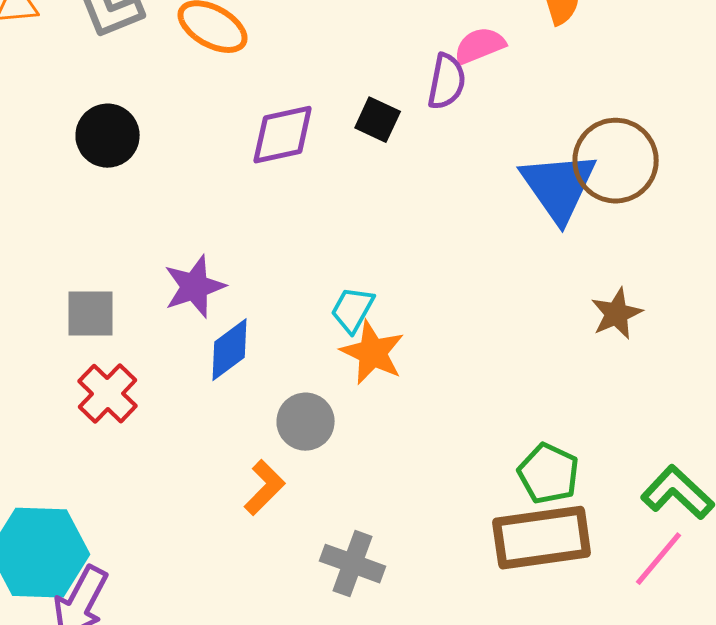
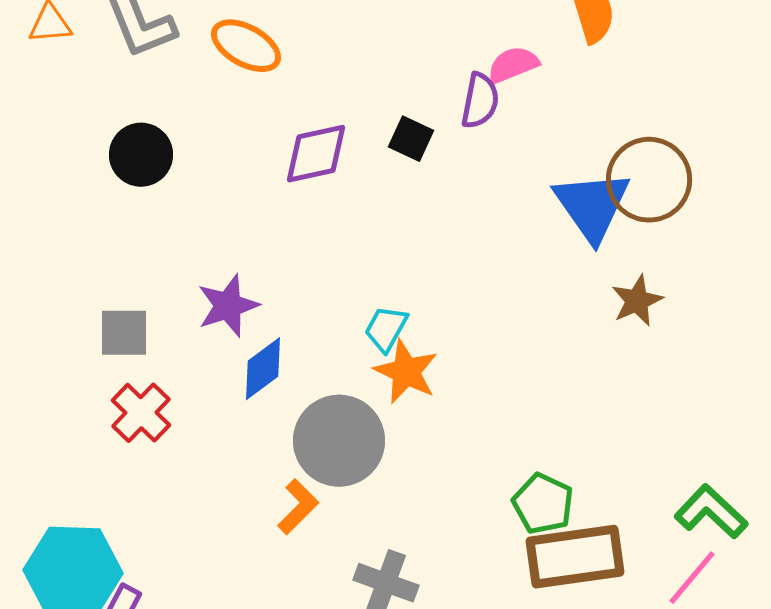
brown star: (617, 314) -> (637, 301), moved
gray circle: (306, 422) -> (339, 441), size x1.6
green pentagon: (549, 474) -> (543, 504), moved

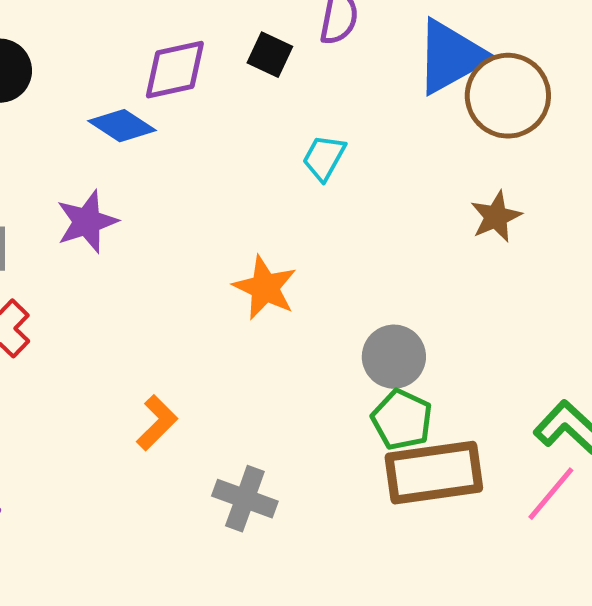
blue triangle: (592, 206) -> (451, 57), moved, turned 36
cyan trapezoid: (386, 329) -> (324, 158), moved
blue diamond: (263, 369) -> (122, 126), moved, turned 70
gray circle: (339, 441) -> (394, 357), moved, size x0.7

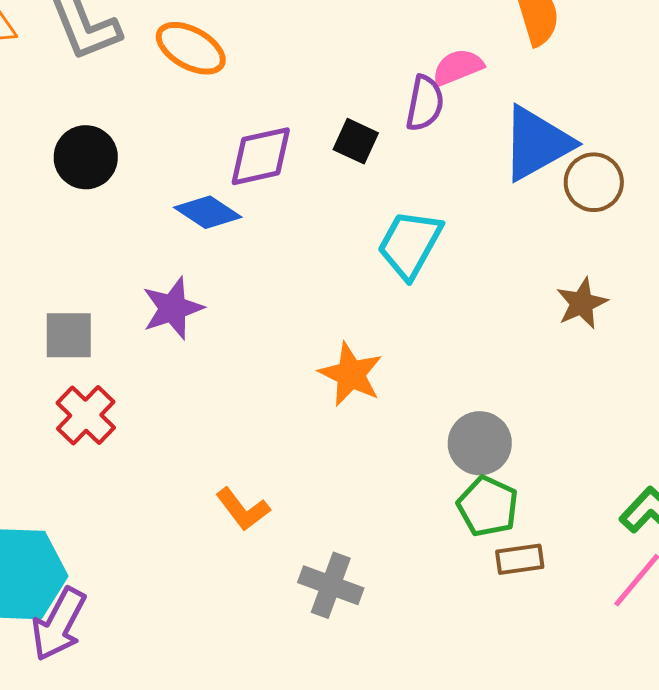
brown circle: (508, 96) -> (594, 182), size x0.7
cyan trapezoid: (324, 158) -> (410, 244), size x1.5
orange L-shape: (157, 423) -> (243, 509), turned 98
brown rectangle: (434, 473) -> (520, 559), size x0.5

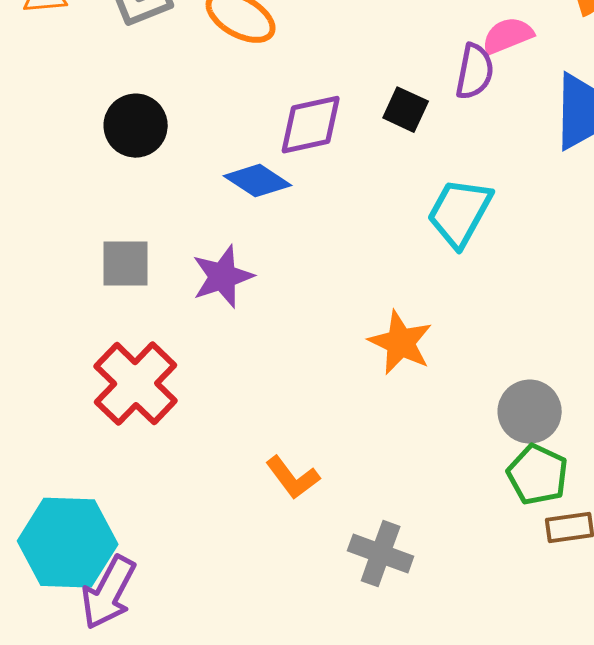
gray square: (69, 335) -> (126, 264), moved
red cross: (86, 415) -> (136, 384), size x1.4

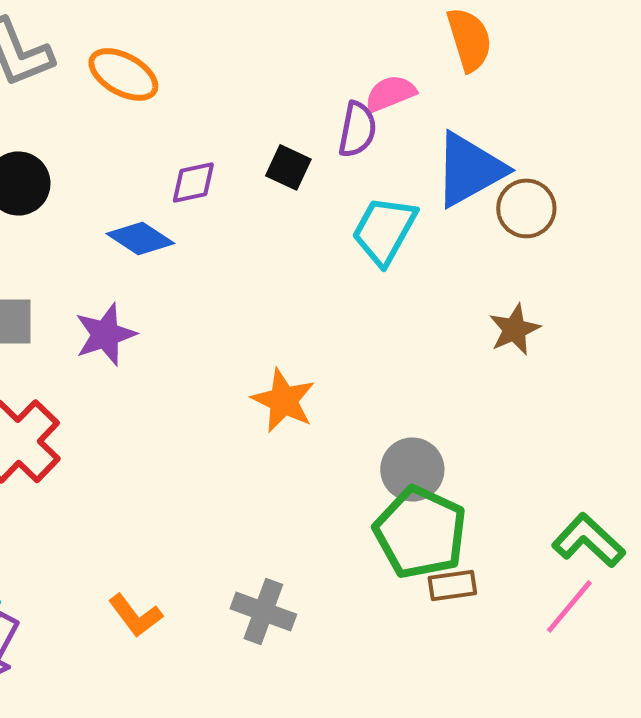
purple diamond: (311, 125) -> (193, 182), size x0.7
cyan trapezoid: (460, 213) -> (384, 230), moved
green pentagon: (538, 475) -> (420, 532), size x1.5
orange L-shape: (293, 478) -> (135, 615), moved

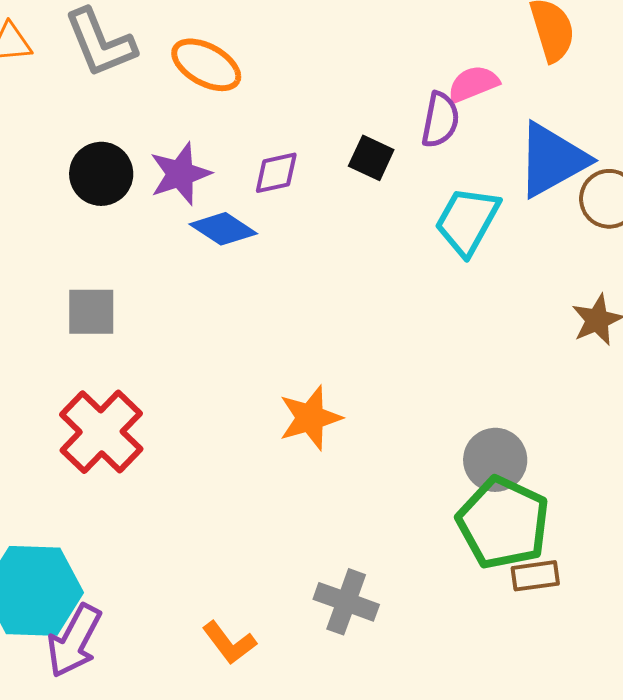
purple star: (105, 334) -> (180, 174), moved
orange star: (283, 400) -> (310, 418), moved, turned 30
orange L-shape: (135, 615) -> (229, 643), moved

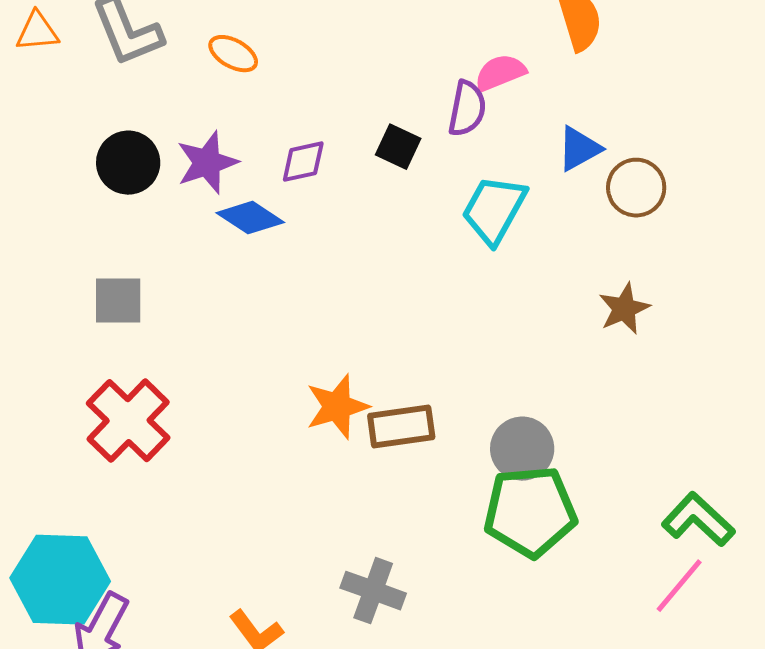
orange ellipse: (206, 65) -> (233, 54), size x0.7
blue triangle: (552, 160) -> (579, 149), size x0.6
green pentagon: (503, 523) -> (530, 512), turned -30
brown rectangle: (535, 576) -> (401, 427), moved, size x1.4

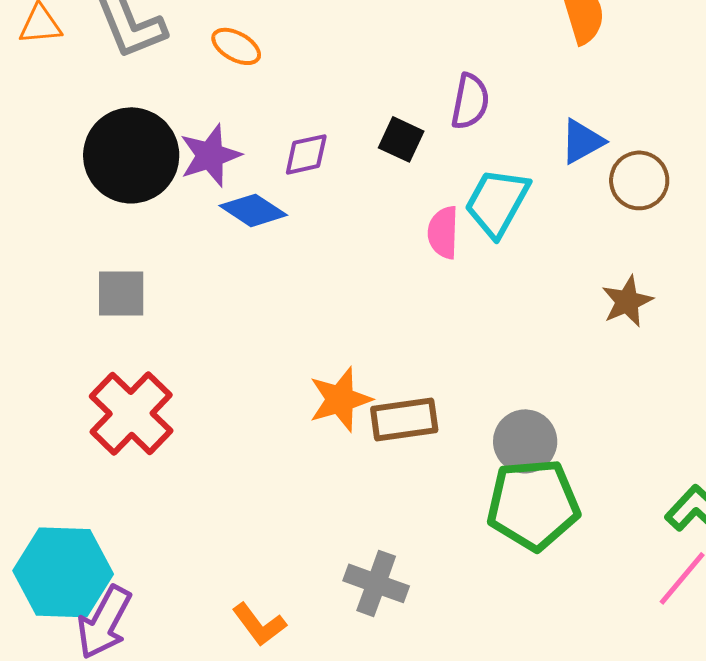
pink semicircle: (500, 73) -> (443, 232), moved, turned -66
black circle: (128, 163) -> (131, 155), size x1.5

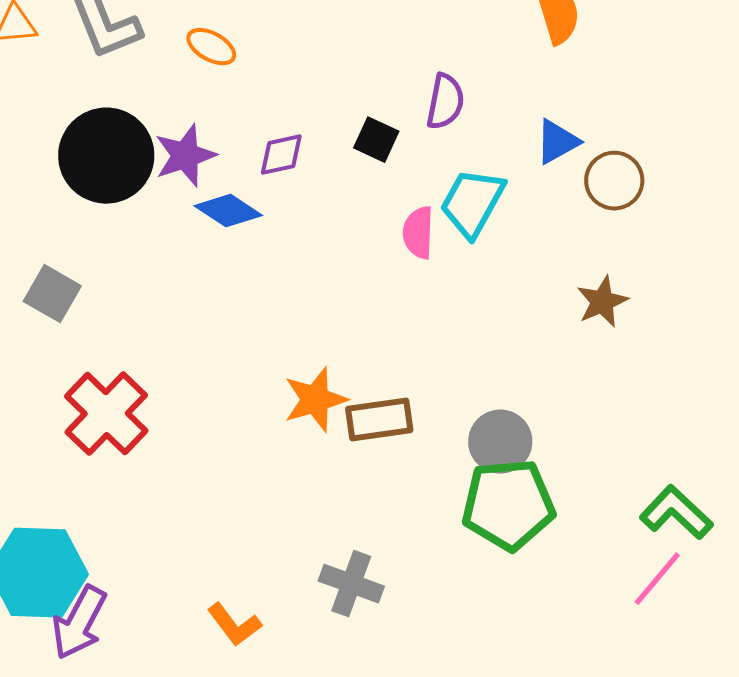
gray square: (121, 293) -> (52, 294), moved, turned 30

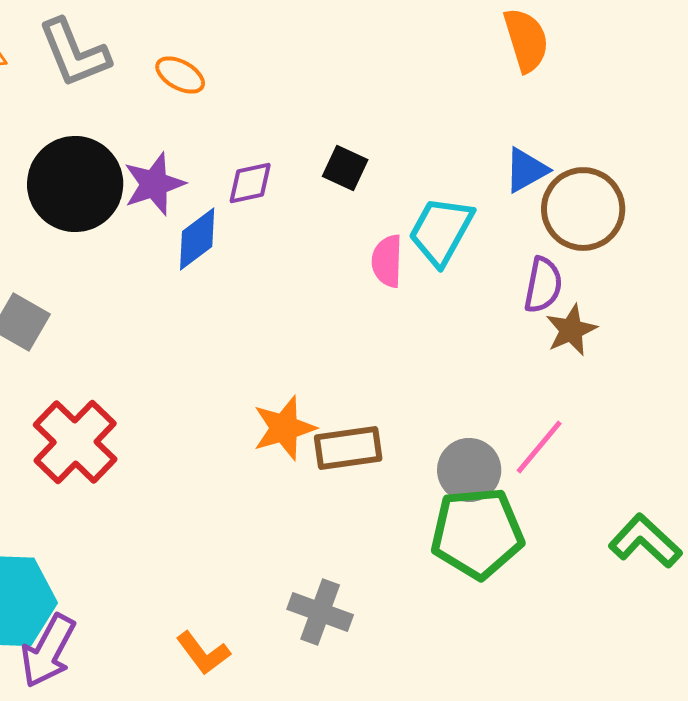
purple semicircle: (445, 102) -> (543, 285), moved
brown circle: (614, 181) -> (583, 209), size x1.4
blue diamond: (228, 211) -> (197, 239), turned -70
pink line: (657, 579) -> (539, 447), moved

